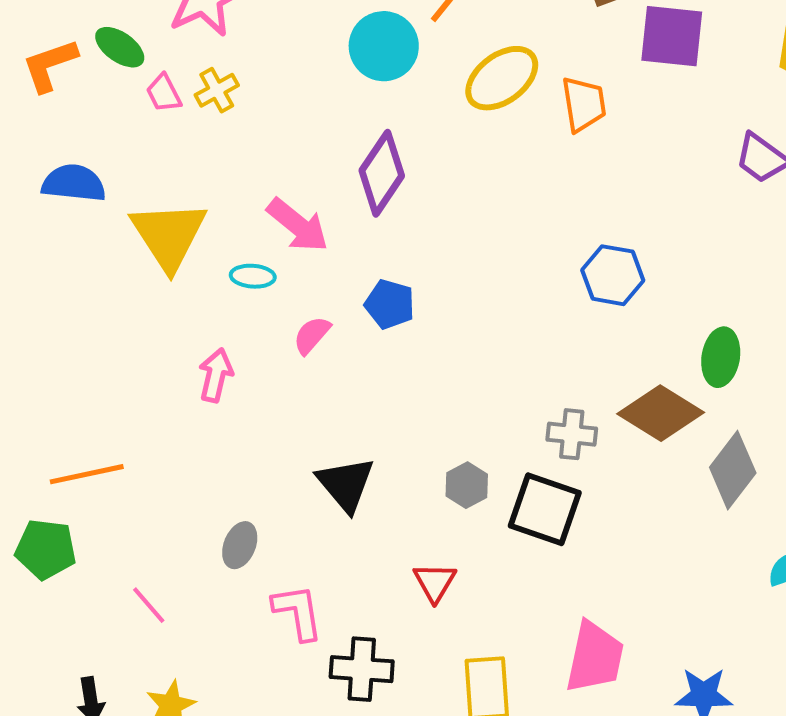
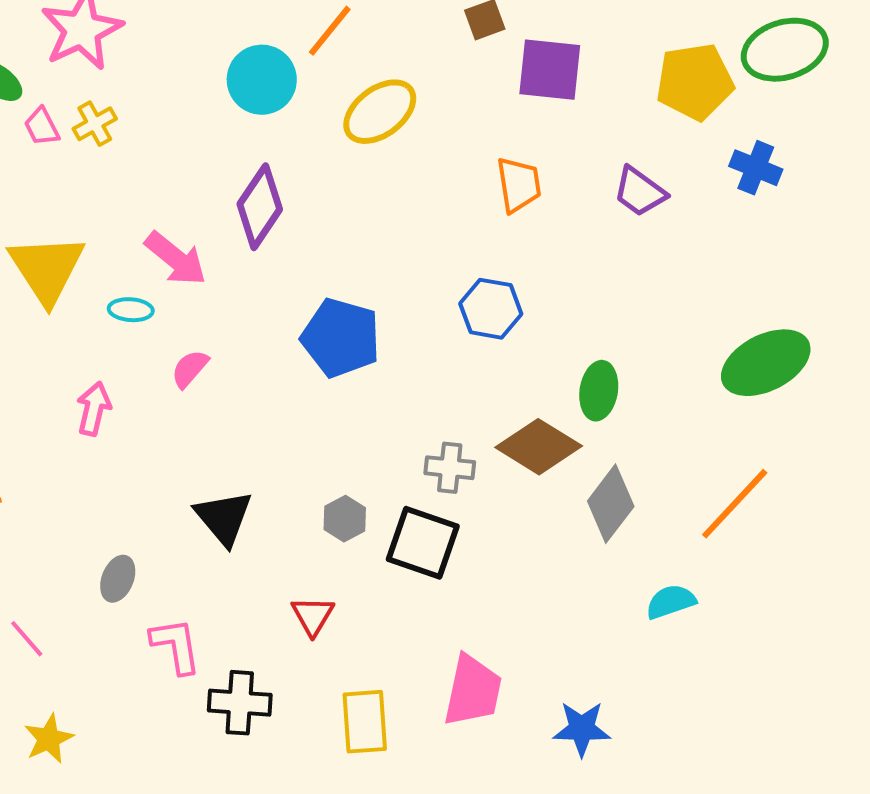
orange trapezoid: (584, 104) -> (519, 185), moved
blue pentagon: (390, 304) -> (341, 338), moved, size x1.6

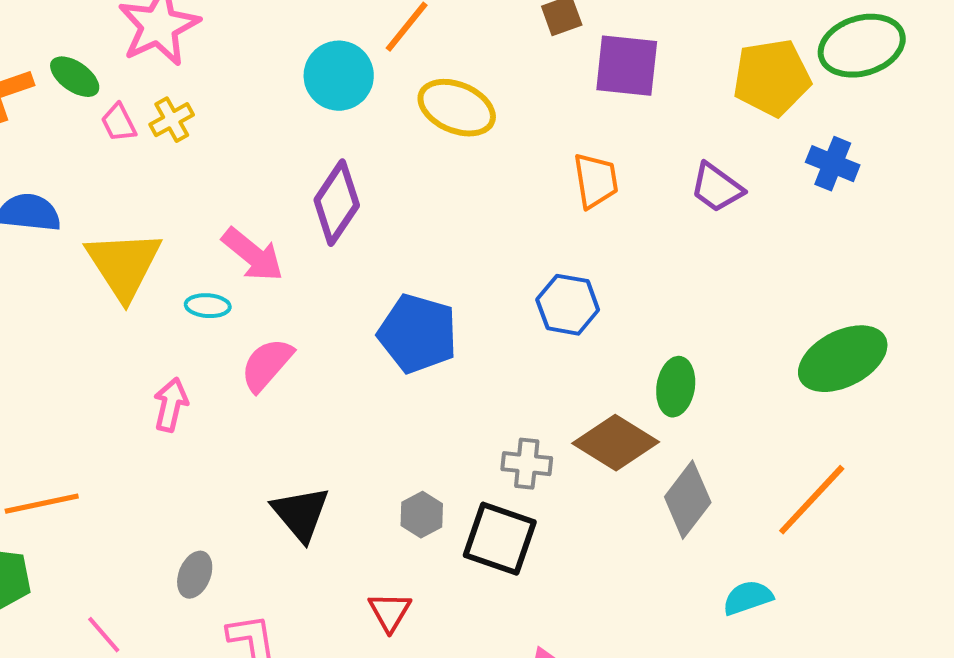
yellow ellipse: (380, 112) -> (457, 108), turned 60
pink semicircle: (190, 369) -> (267, 365), size x1.4

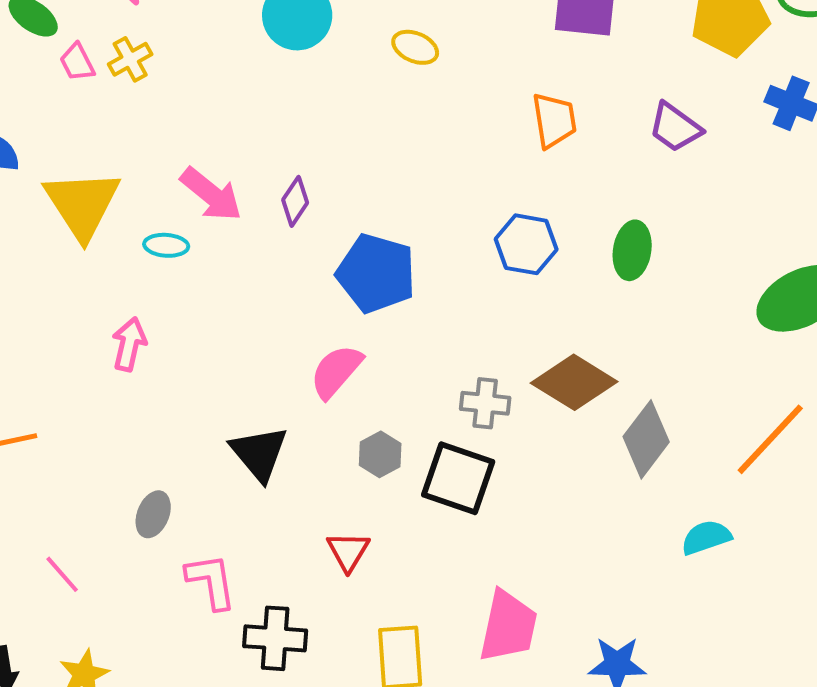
yellow ellipse: (457, 108) -> (415, 47), size x0.6
purple diamond: (337, 203) -> (295, 201), moved, size x0.6
pink semicircle: (267, 365) -> (336, 371), moved
green ellipse: (676, 387) -> (632, 250), moved

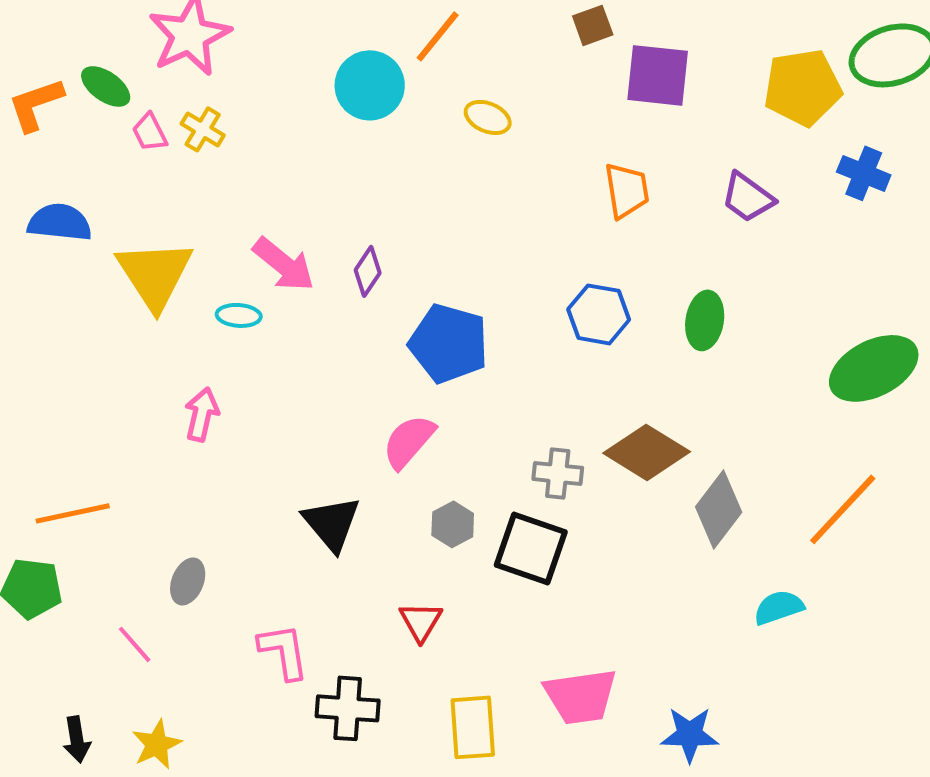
yellow cross: (130, 59) -> (203, 129), turned -30
gray ellipse: (153, 514) -> (188, 581), moved
pink trapezoid: (508, 626) -> (581, 696), turned 70

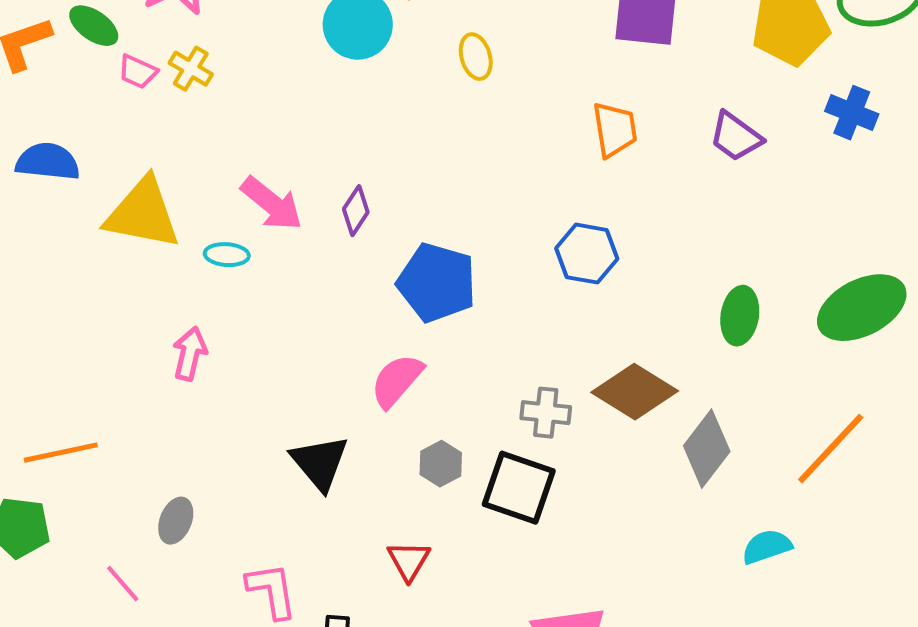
yellow ellipse: (488, 117) -> (476, 57), turned 51
pink trapezoid: (150, 132) -> (138, 72), turned -39
yellow triangle: (155, 274) -> (143, 214), turned -46
green ellipse: (705, 320) -> (740, 316), moved

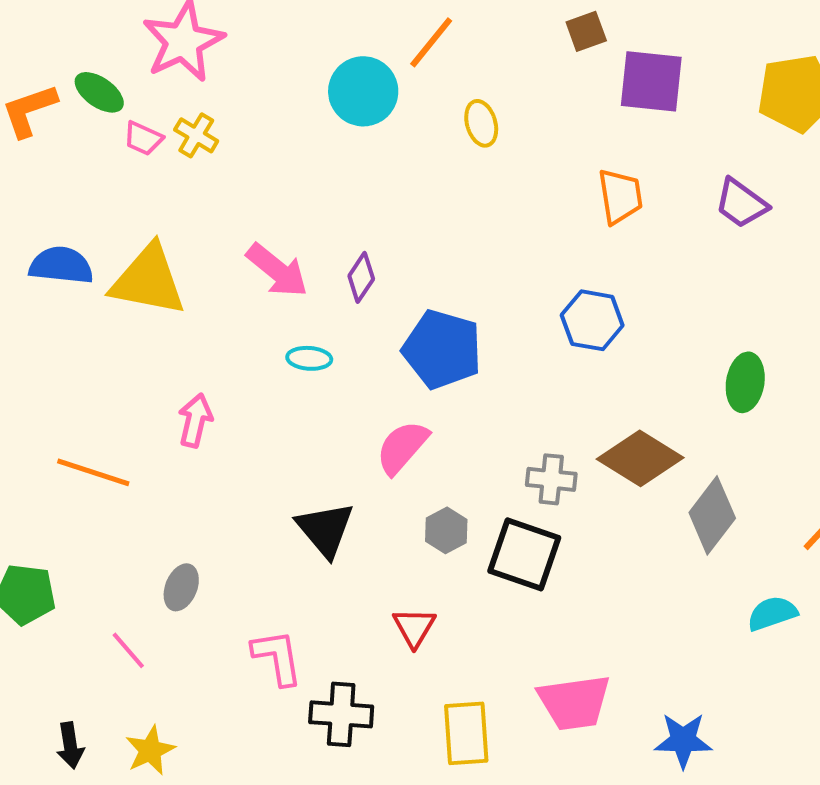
blue semicircle: (48, 162) -> (61, 265), moved
cyan ellipse: (227, 255) -> (309, 358), moved
orange line: (61, 453) -> (93, 472), moved, turned 30

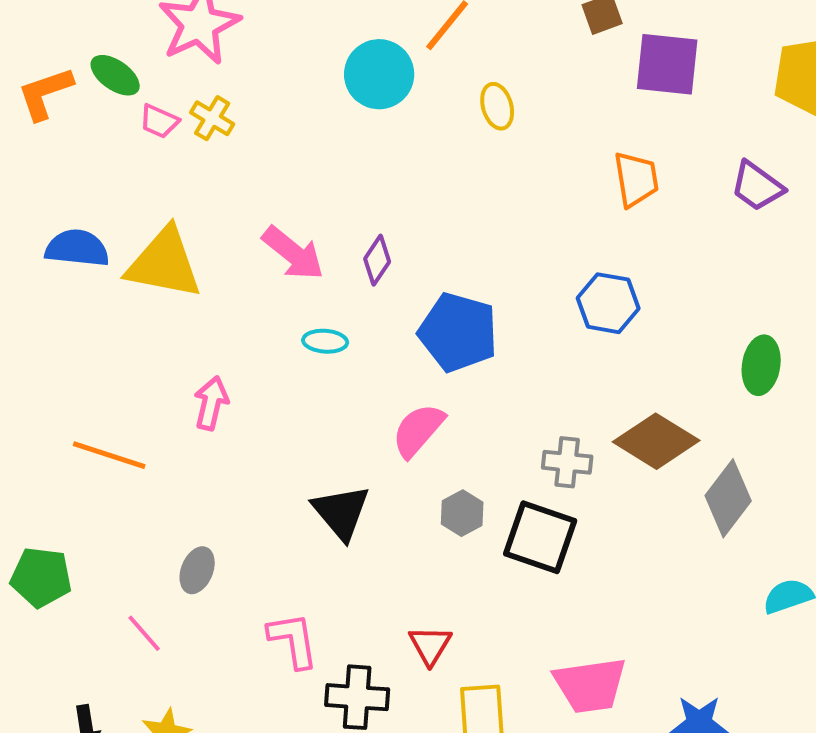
red triangle: (414, 627) -> (430, 645), moved

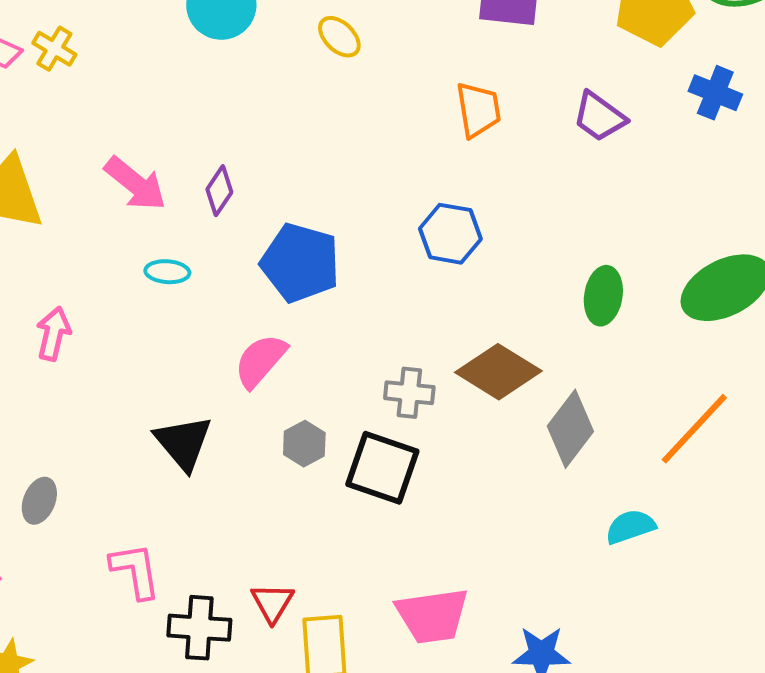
yellow ellipse: (497, 106) -> (339, 37), turned -30
red triangle: (430, 645) -> (272, 603), moved

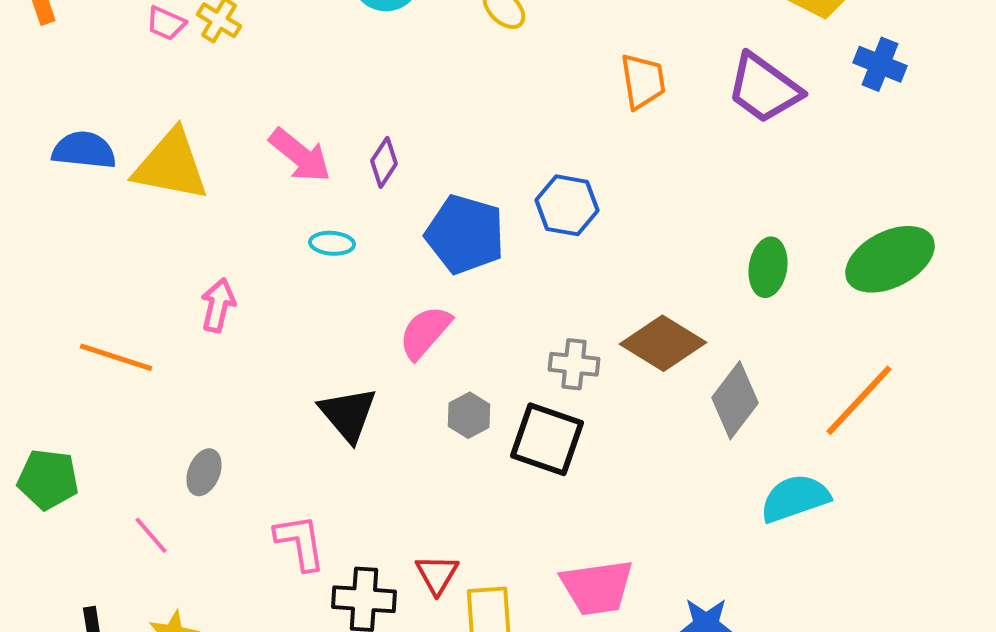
purple trapezoid: (599, 117) -> (764, 88), size x1.4
blue hexagon: (450, 234) -> (567, 205), moved
cyan semicircle: (630, 527) -> (795, 498), size x1.4

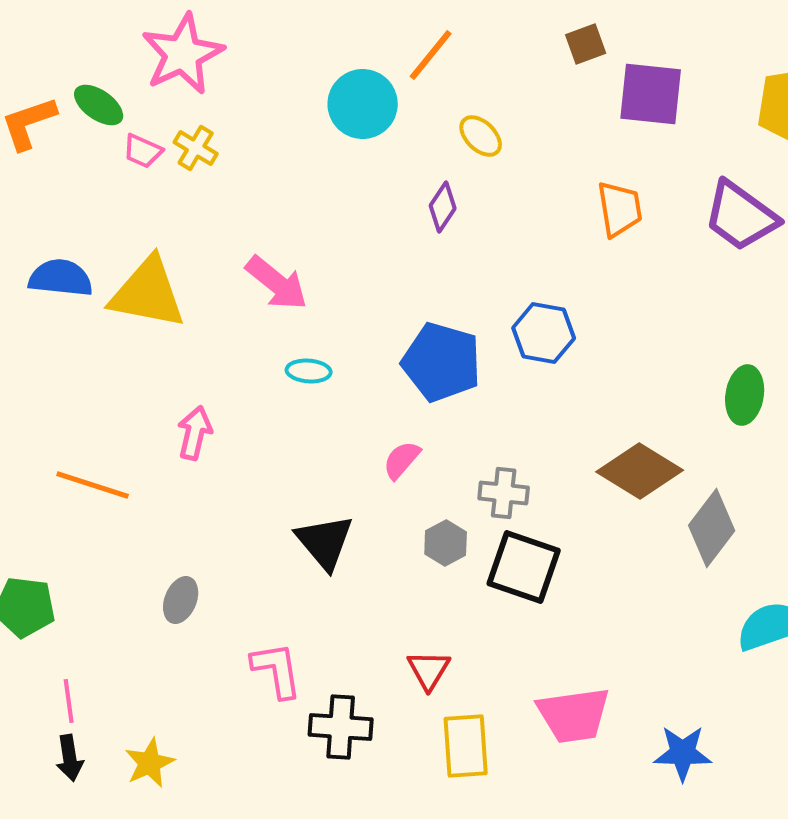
purple diamond: (384, 162) -> (443, 207), moved
pink semicircle: (425, 332) -> (402, 460), size x0.7
gray cross: (574, 364) -> (504, 493), moved
pink line: (151, 535) -> (69, 701), moved, turned 33
red triangle: (437, 574) -> (429, 670), moved

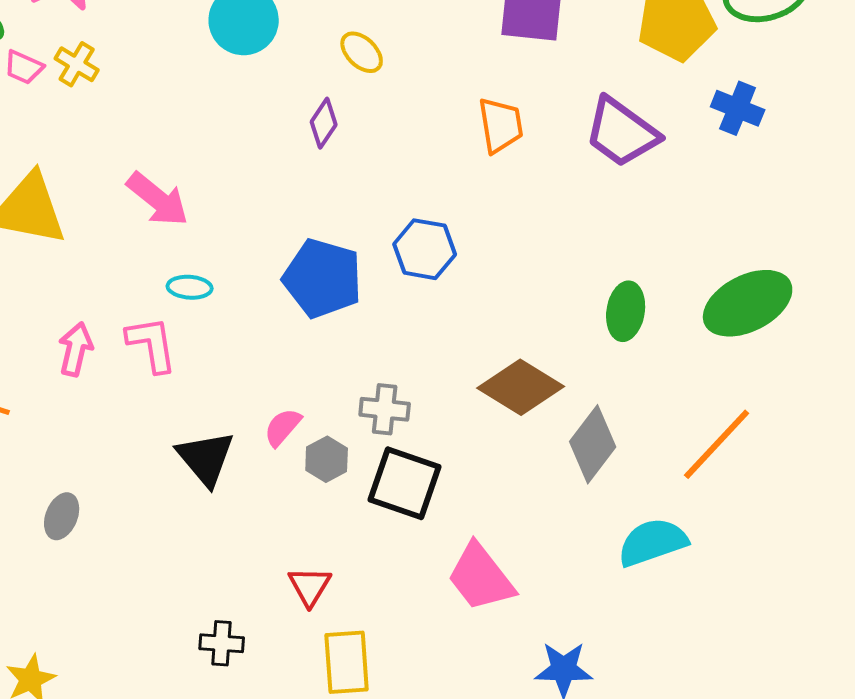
pink semicircle: (402, 460) -> (283, 427), moved
pink L-shape: (277, 670) -> (152, 344), moved
pink trapezoid: (574, 715) -> (481, 577), moved, turned 60
black cross: (341, 727) -> (222, 643), size x0.7

